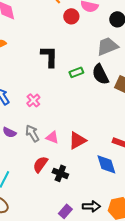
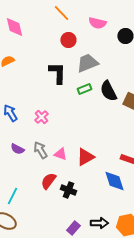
red circle: (71, 16) -> (68, 40), moved
gray trapezoid: (107, 46) -> (87, 63), moved

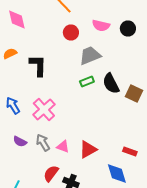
pink semicircle: (97, 23) -> (101, 26), moved
black L-shape: (57, 73) -> (38, 66), moved
pink cross: (41, 117) -> (44, 110), size x1.6

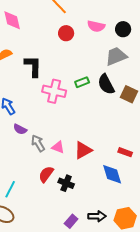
gray trapezoid: (90, 56) -> (116, 56), moved
pink cross: (44, 110) -> (54, 91), moved, turned -35
purple semicircle: (20, 142) -> (20, 129), moved

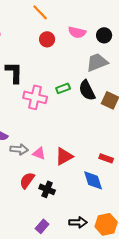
gray arrow: (38, 143) -> (19, 149), turned 126
purple rectangle: (71, 221) -> (42, 226), moved

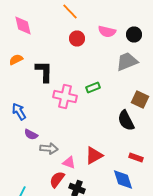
black semicircle: (87, 90) -> (126, 120), moved
pink triangle: (39, 153) -> (69, 162), moved

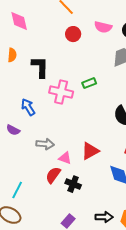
orange semicircle: (16, 60) -> (12, 55), turned 120
blue arrow: (19, 112) -> (28, 107), moved
purple semicircle: (31, 134) -> (13, 130), moved

